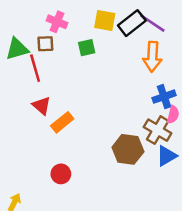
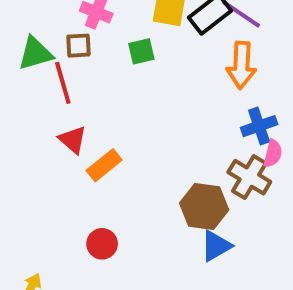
blue triangle: (167, 156) -> (216, 246), moved

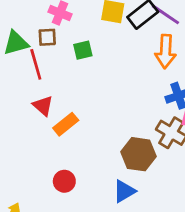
green square: (141, 51) -> (83, 50), moved
blue triangle: (216, 246) -> (124, 191), moved

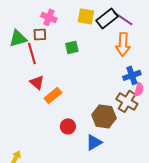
green square: (83, 50) -> (72, 47), moved
red circle: (64, 181) -> (68, 126), moved

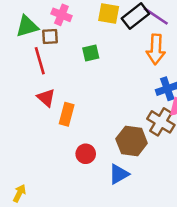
green triangle: (18, 38) -> (27, 26), moved
orange rectangle: (53, 95) -> (67, 114), turned -36

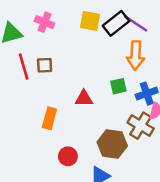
brown square: (50, 36) -> (45, 65), moved
green square: (91, 53) -> (118, 86), moved
red triangle: (46, 98) -> (84, 98), moved, turned -42

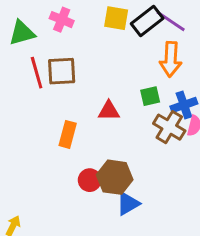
brown square: (45, 65) -> (62, 71), size x1.5
brown cross: (141, 126) -> (169, 127), moved
brown hexagon: (112, 144) -> (115, 177), moved

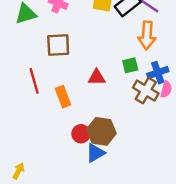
red line: (37, 73) -> (34, 81), moved
orange rectangle: (68, 134) -> (63, 97), turned -36
blue triangle: (128, 204) -> (95, 153), moved

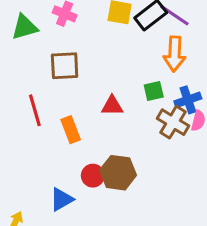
blue triangle: (95, 153) -> (62, 199), moved

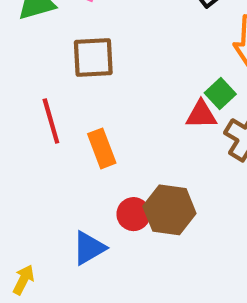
green square: (154, 91) -> (220, 93), turned -30
red triangle: (112, 106) -> (201, 115), moved

